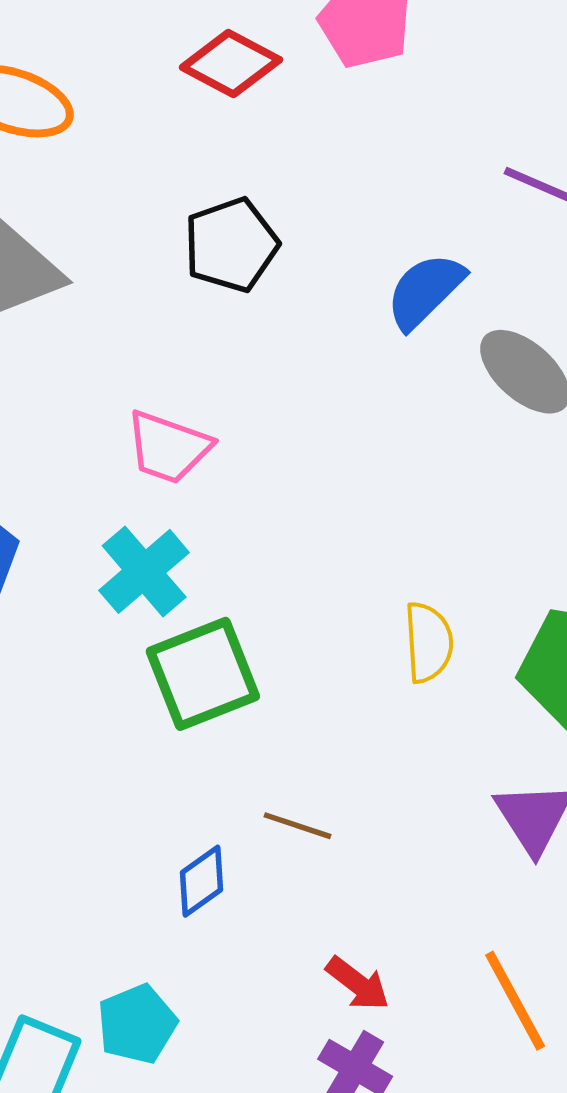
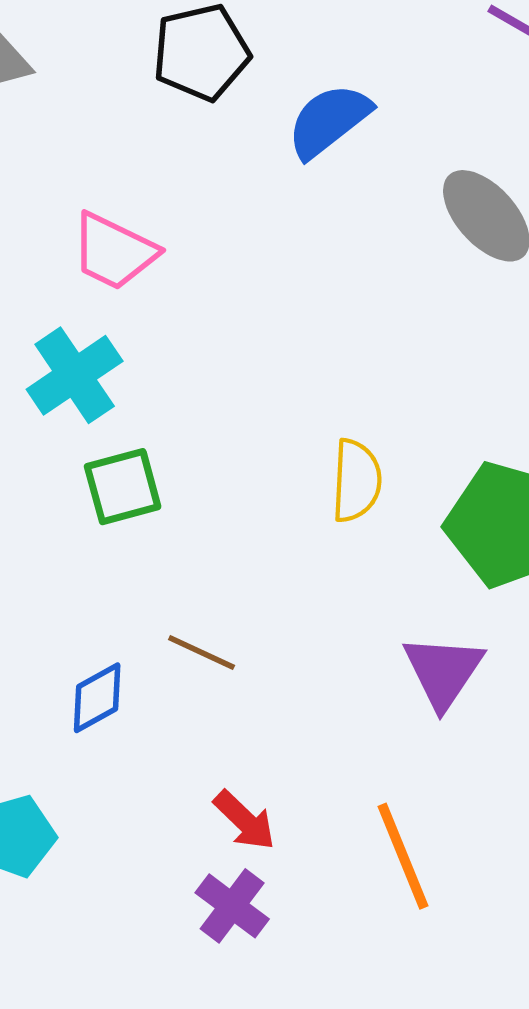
blue semicircle: (425, 291) -> (329, 121), moved
green square: (203, 674) -> (123, 487), size x0.7

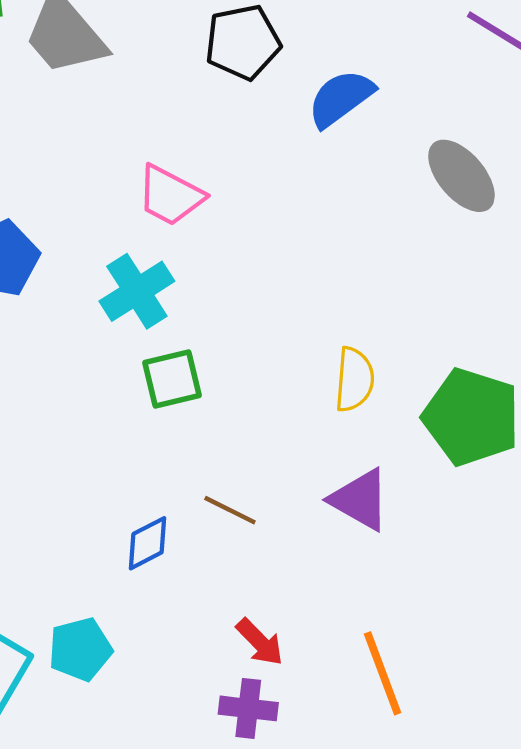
purple triangle: (443, 671) -> (360, 500), moved, turned -36
purple cross: (232, 906) -> (248, 708), turned -32

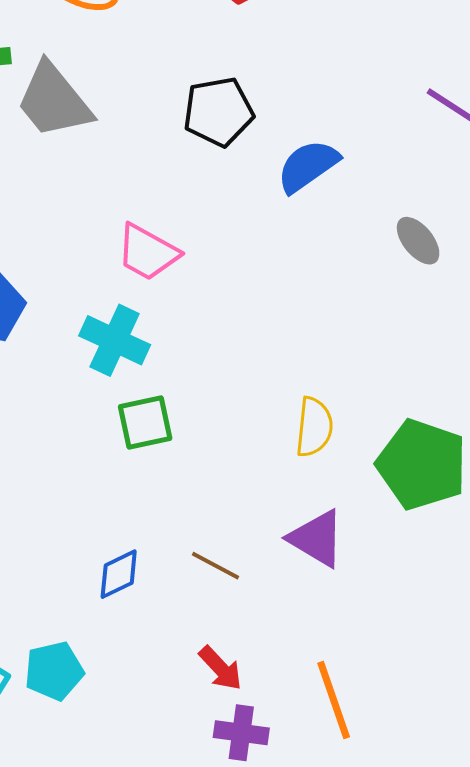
gray ellipse: (461, 176) -> (418, 241), size x0.7
cyan cross: (137, 291) -> (115, 340), turned -34
brown line: (230, 510) -> (216, 566), moved
purple cross: (248, 708) -> (241, 733), moved

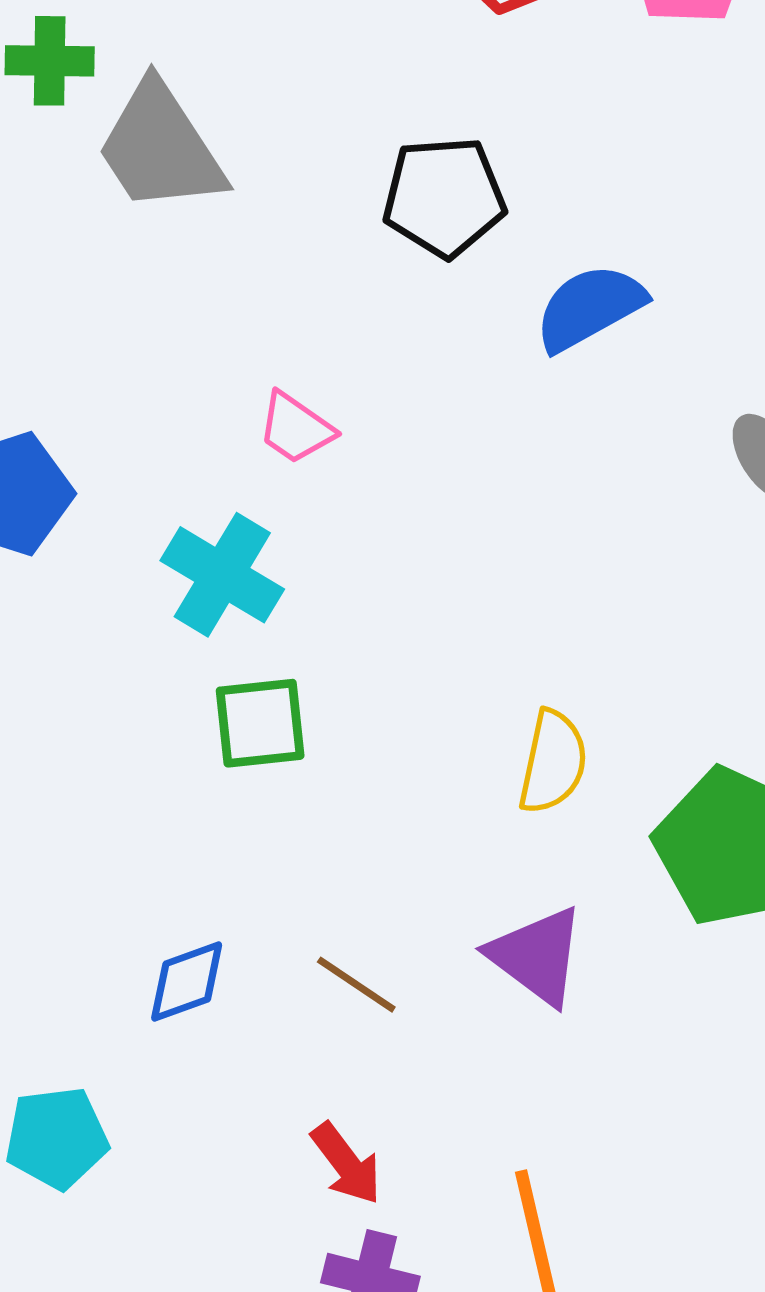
pink trapezoid: (148, 252) -> (296, 428), size x0.7

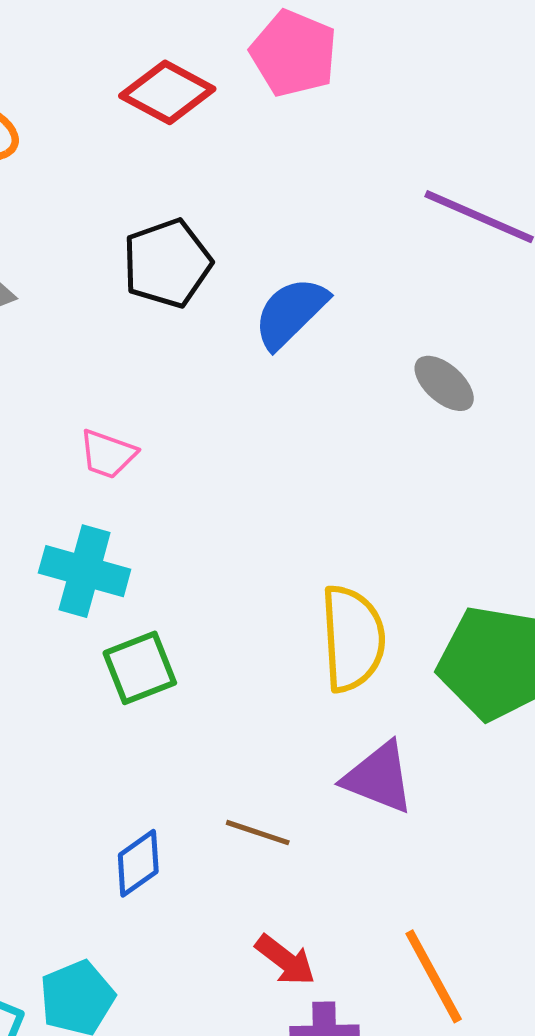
yellow semicircle: (553, 762) -> (353, 638), size x1.4

